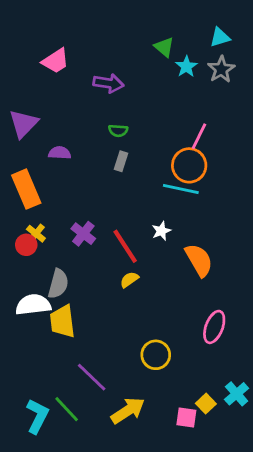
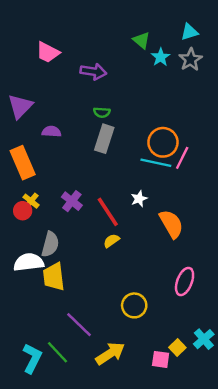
pink trapezoid: (55, 61) -> (48, 52), turned 60
pink line: (199, 136) -> (182, 158), moved
gray rectangle: (121, 161) -> (104, 139), size x1.6

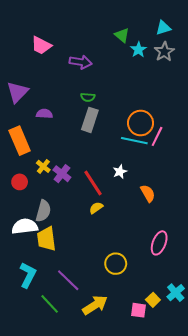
yellow cross: (31, 201) -> (43, 166), moved
orange semicircle: (171, 224) -> (148, 193), size x0.7
cyan L-shape: (32, 358) -> (28, 275), moved

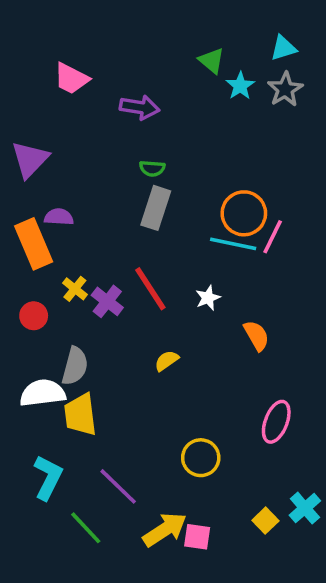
purple semicircle: (44, 114) -> (59, 217), moved
red line: (93, 183) -> (150, 289), moved
pink square: (138, 310) -> (197, 537), moved

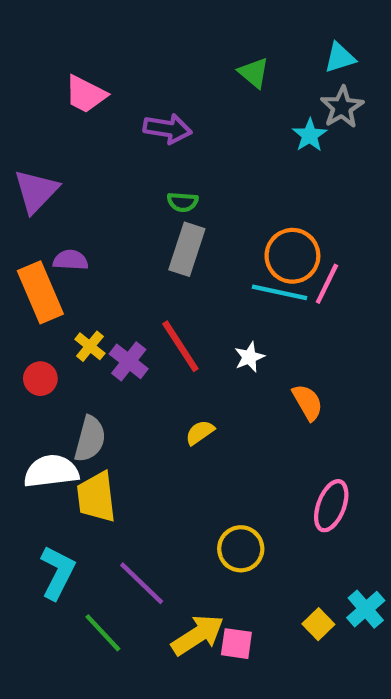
cyan star: (240, 86) -> (310, 135), moved

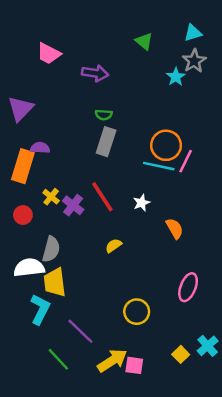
orange rectangle: (40, 292) -> (23, 166), turned 40
cyan L-shape: (58, 572) -> (40, 309), moved

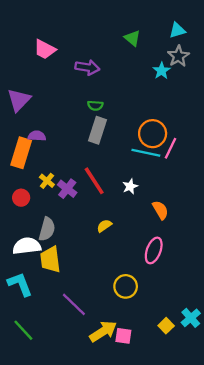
pink ellipse: (188, 287) -> (154, 250), moved
cyan L-shape: (40, 309) -> (20, 284), moved, turned -48
green line: (58, 359) -> (23, 330), moved

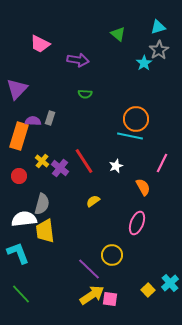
gray rectangle: (98, 130) -> (50, 118), moved, size x0.6
pink line: (171, 148) -> (162, 163), moved
purple line: (74, 304) -> (89, 269), moved

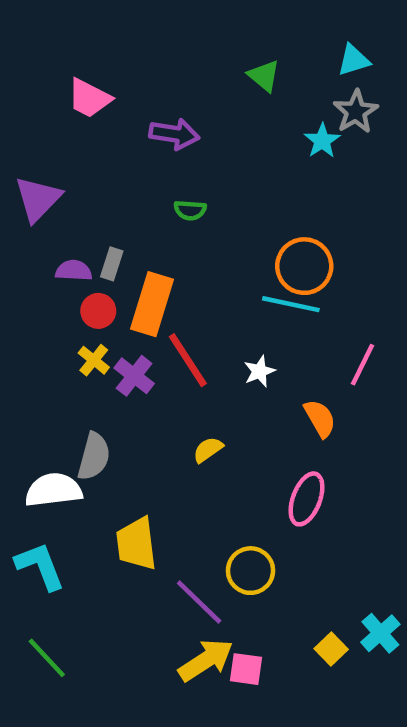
orange rectangle: (19, 136) -> (152, 304), moved
red circle: (19, 176) -> (98, 311), moved
yellow trapezoid: (45, 231) -> (136, 544), moved

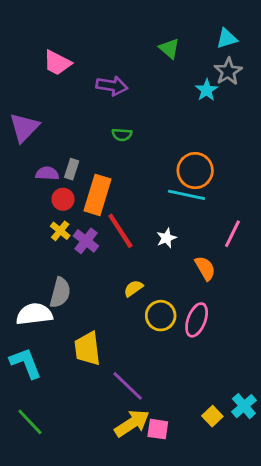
yellow circle: (251, 571) -> (161, 316), moved

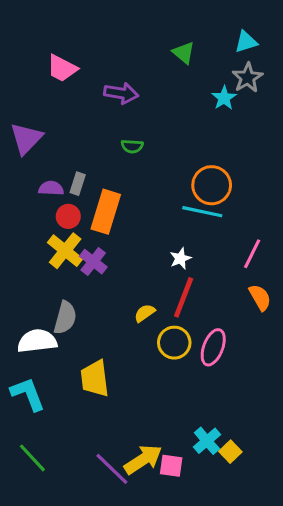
yellow cross: (60, 231) -> (65, 251), size x1.6
red line: (120, 231) -> (184, 297), moved, turned 54
orange semicircle: (205, 268) -> (260, 297), moved
purple line: (128, 386) -> (112, 469), moved
cyan cross: (244, 406) -> (207, 441), moved

